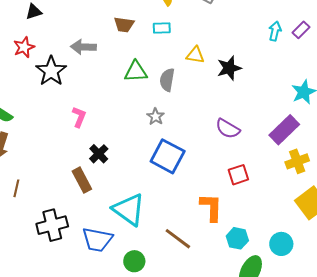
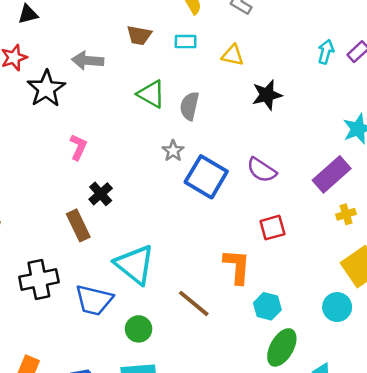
yellow triangle: (195, 55) -> (233, 55), moved
green triangle: (136, 72) -> (151, 94), turned 30
blue square: (168, 156) -> (206, 177), moved
yellow cross: (297, 161) -> (346, 214), size x0.7
cyan circle: (281, 244) -> (337, 307), moved

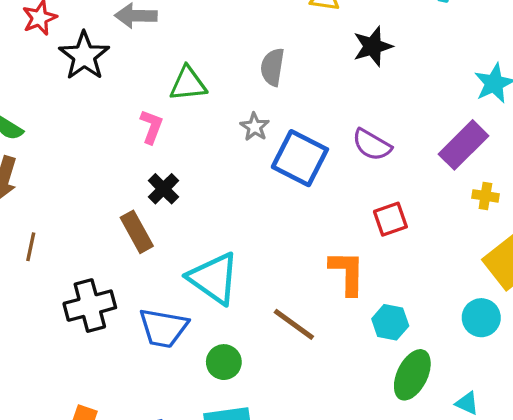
green triangle: (151, 94) -> (188, 84), moved, turned -32
pink L-shape: (78, 147) -> (151, 127), moved
yellow cross: (346, 214) -> (485, 196), turned 30

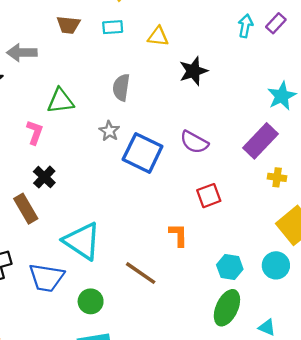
orange L-shape: (347, 273) -> (178, 235), size x0.7
cyan hexagon: (390, 322) -> (230, 267), moved

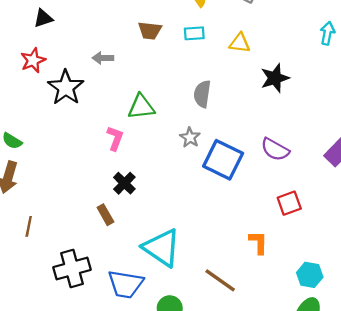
gray arrow: (22, 53) -> (103, 58), size x0.7
brown rectangle: (26, 209) -> (105, 215), size x0.7

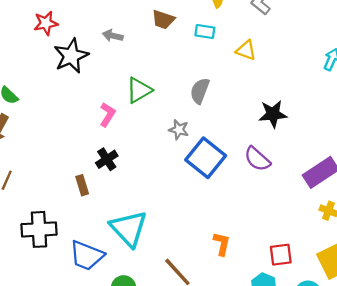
black star: (275, 78) -> (273, 114), moved
green triangle: (141, 107) -> (139, 90), turned -36
gray star: (190, 137) -> (179, 130), turned -30
red square: (289, 203) -> (281, 255), moved

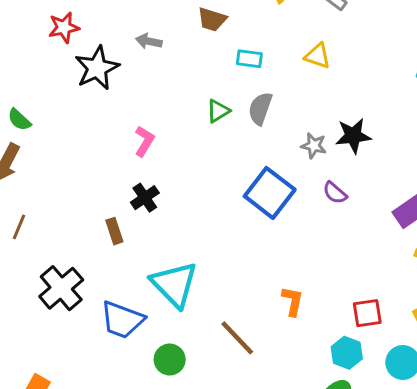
cyan rectangle: (205, 31) -> (249, 59), moved
green triangle: (139, 90) -> (218, 111), moved, size x0.7
gray star: (179, 130) -> (314, 146), moved
purple semicircle: (257, 159) -> (335, 193), size x0.7
black cross: (39, 229) -> (61, 288), turned -36

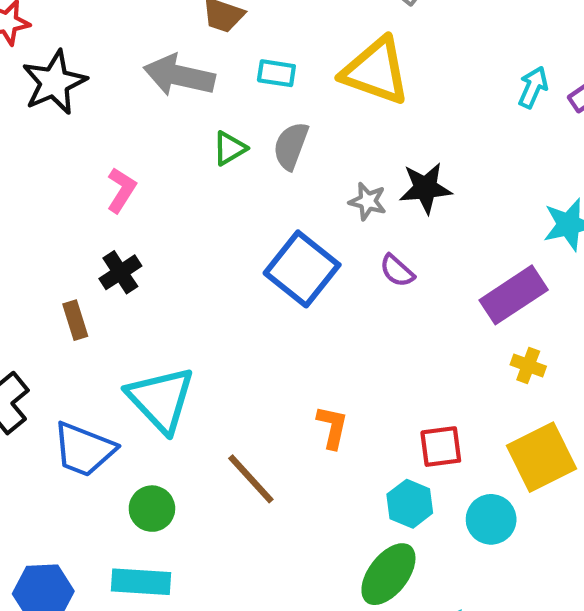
gray arrow: (149, 41) -> (179, 75), moved, size x1.8
yellow triangle: (318, 56) -> (376, 71), size x1.8

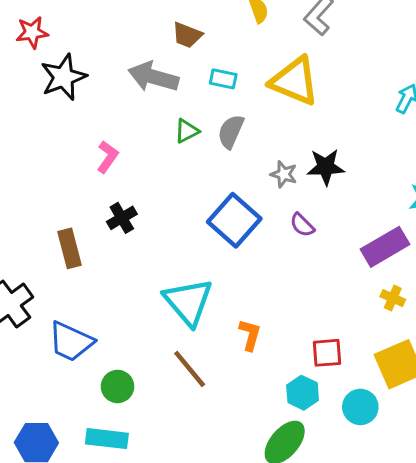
black cross: (120, 272) -> (122, 218), moved
brown rectangle: (75, 320) -> (70, 248), size x1.4
cyan triangle: (161, 399) -> (188, 302), moved

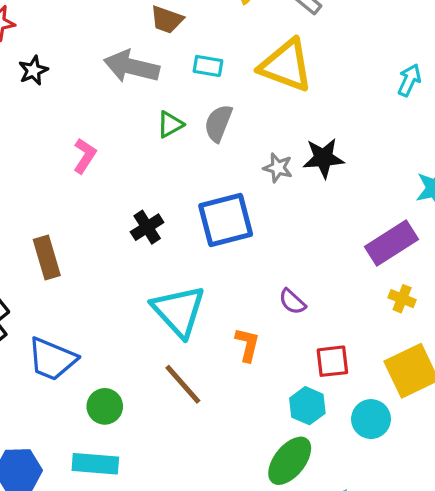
black star: (63, 77) -> (33, 70), size x0.6
black cross: (122, 218) -> (147, 227), moved
blue square: (234, 220) -> (226, 220), turned 36
purple semicircle: (302, 225) -> (292, 302), moved

